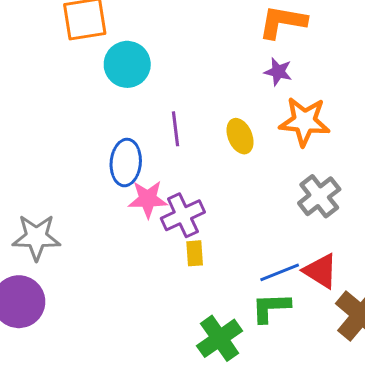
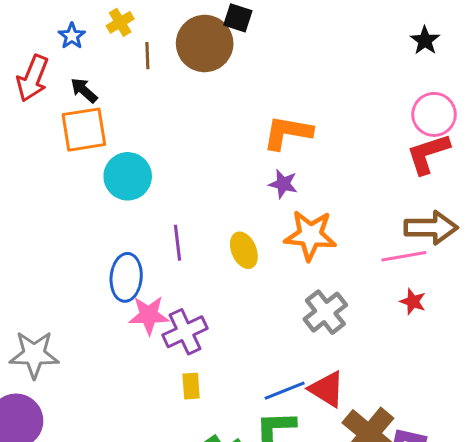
yellow rectangle: (195, 253) -> (191, 386), moved

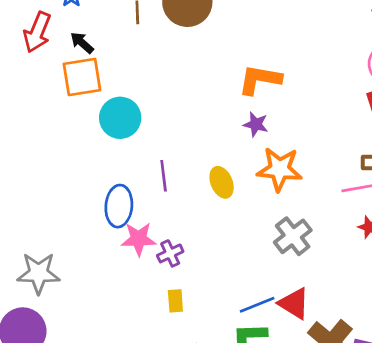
purple cross: (185, 332) -> (170, 253), size x0.7

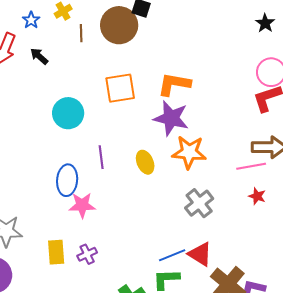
orange square: (82, 77) -> (120, 88), moved
purple star: (256, 124) -> (171, 118), size x1.8
purple cross: (170, 253) -> (87, 254), moved
yellow rectangle: (175, 301) -> (56, 252), moved, size x1.4

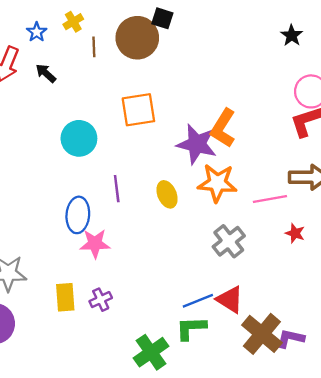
black star: (265, 23) -> (292, 35), moved
orange L-shape: (174, 84) -> (223, 128), moved, turned -68
pink line: (251, 166) -> (270, 199), moved

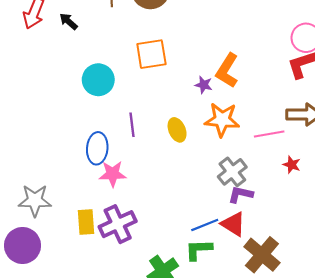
purple star: (197, 144) -> (204, 85), size x0.5
purple cross: (101, 300) -> (118, 224), size x1.8
purple L-shape: (290, 338) -> (240, 194), moved

